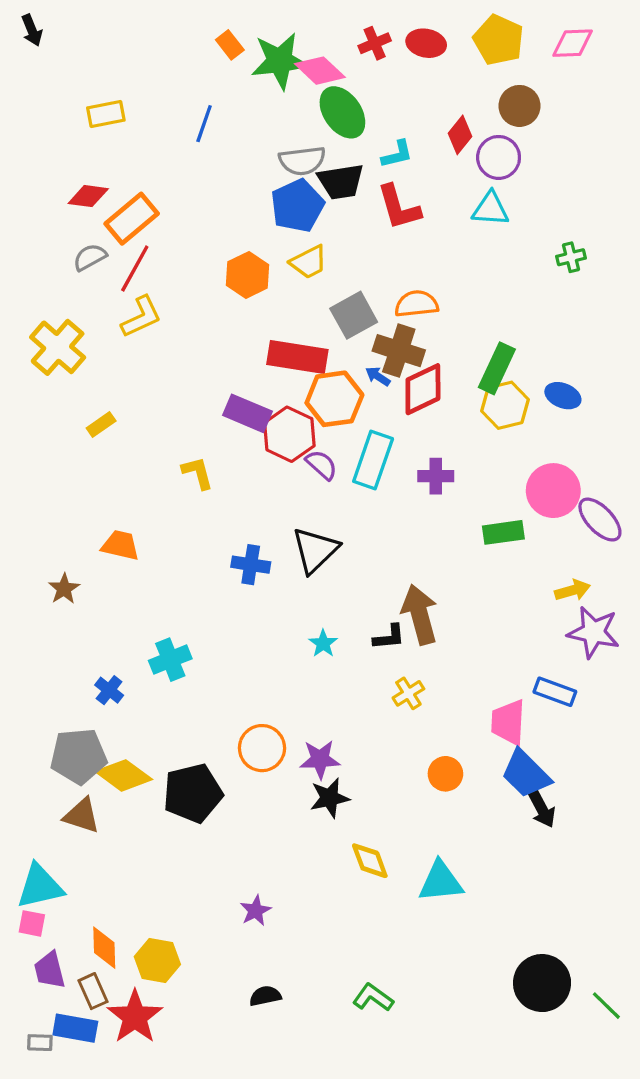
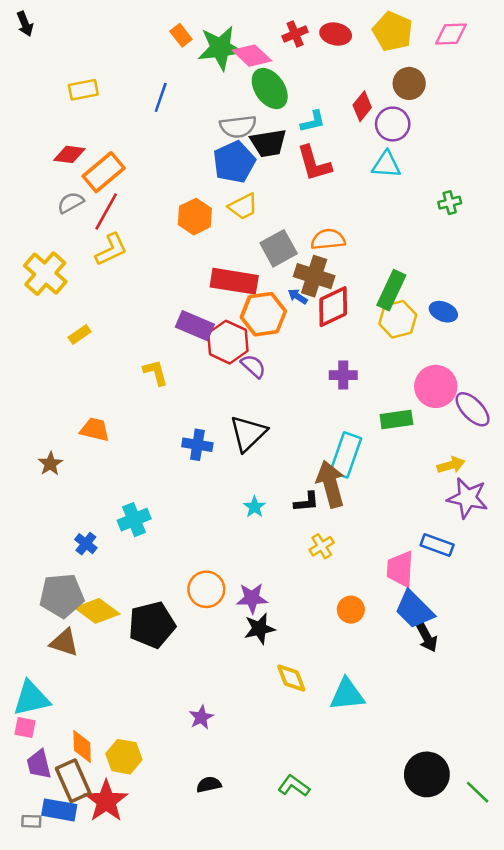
cyan rectangle: (373, 460) -> (346, 455), moved
brown rectangle: (93, 991) -> (73, 781), size x1.5

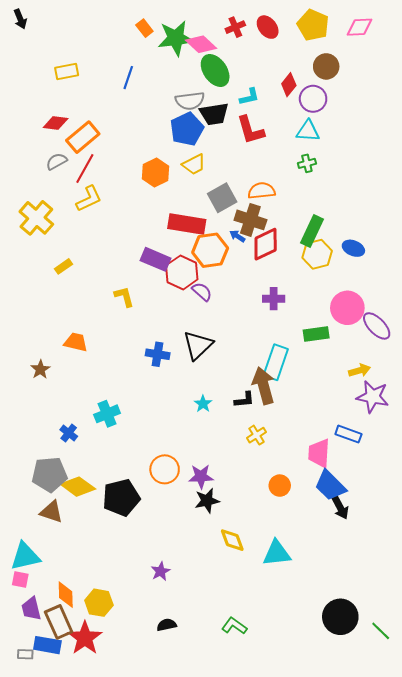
red ellipse: (336, 34) -> (268, 27), turned 40
green cross: (450, 203) -> (307, 163), moved

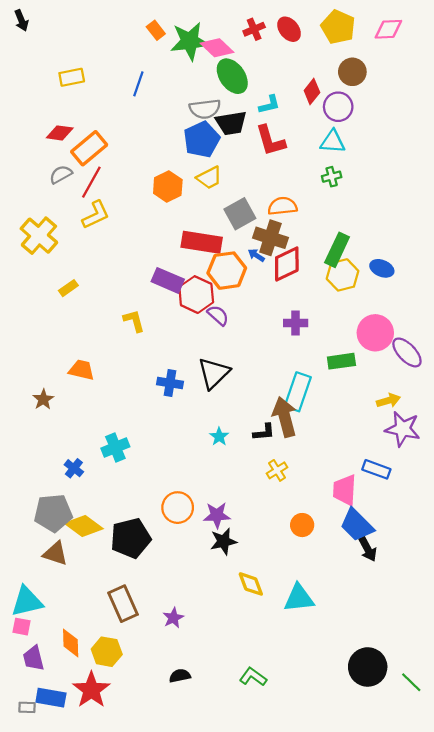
brown rectangle: (59, 622) -> (123, 604), moved

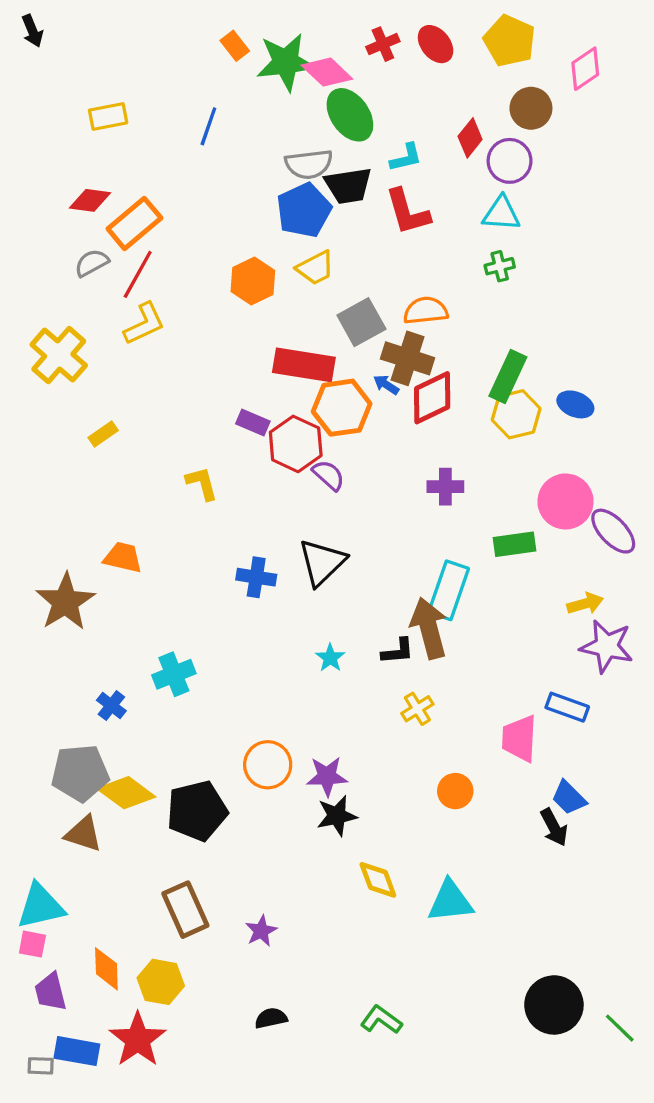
pink diamond: (388, 29) -> (585, 69), moved, turned -32
purple rectangle: (168, 280) -> (253, 423), size x0.7
brown star: (43, 399) -> (65, 602), size x1.8
blue trapezoid: (357, 525) -> (569, 798), moved, size x0.7

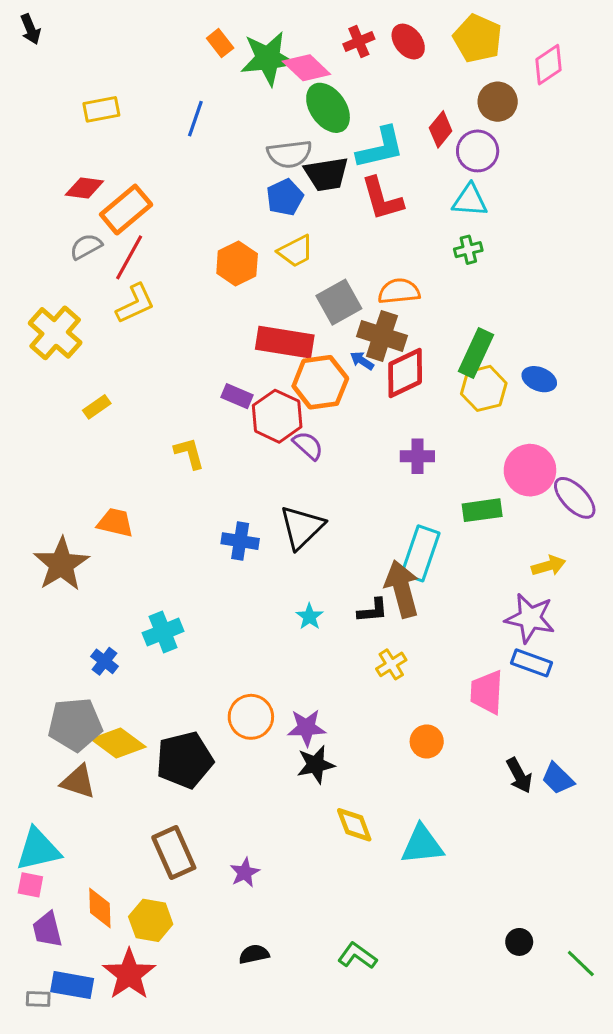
cyan L-shape: (406, 158) -> (380, 148), size x1.6
blue pentagon: (304, 210) -> (285, 197), size x0.7
purple star: (607, 646) -> (530, 618), moved
blue trapezoid: (569, 798) -> (558, 778), moved
black circle: (554, 1005) -> (519, 942), size x0.5

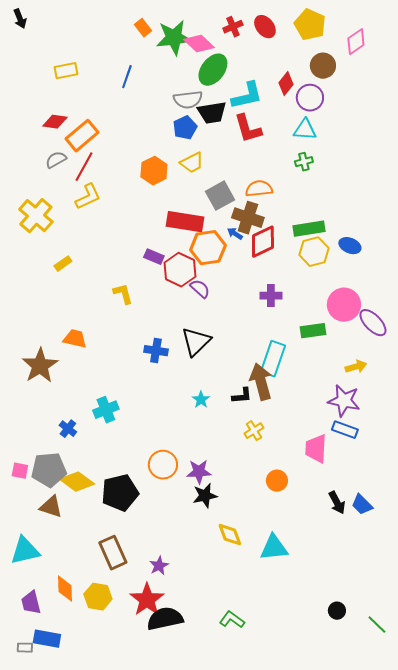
green ellipse: (328, 108) -> (213, 70), turned 72
green rectangle: (476, 353) -> (309, 229), turned 56
pink square: (30, 885) -> (20, 471), moved
black semicircle: (254, 954) -> (165, 619), size x1.8
red star: (129, 974) -> (147, 600), moved

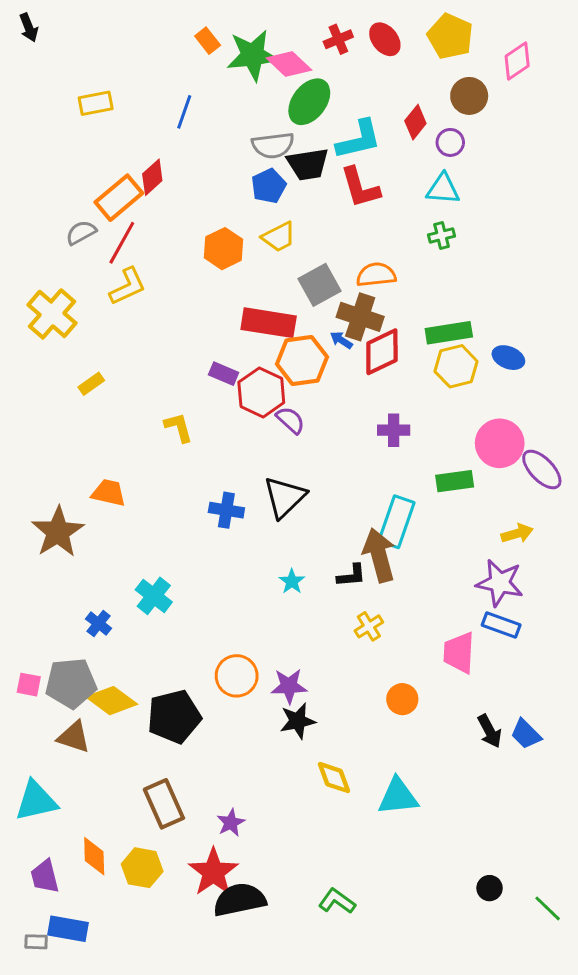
purple circle: (310, 98) -> (450, 142), size x0.7
red diamond: (55, 122) -> (152, 177), moved, turned -50
cyan cross: (106, 410) -> (154, 596), turned -30

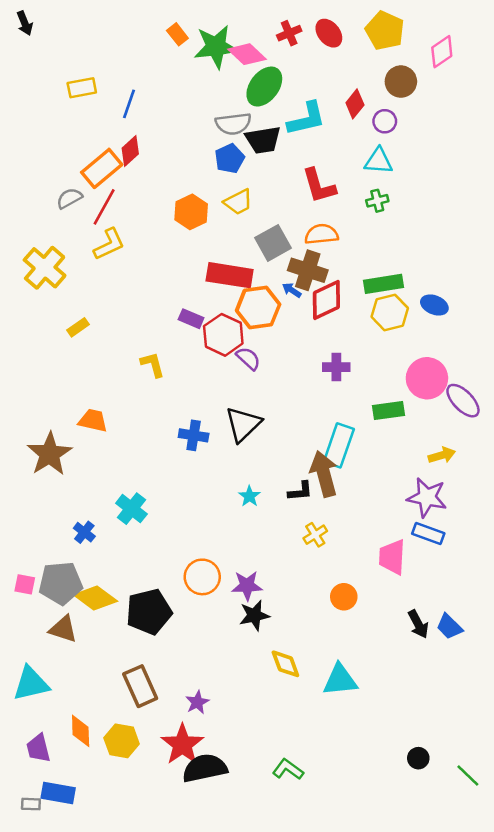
blue line: (184, 112) -> (129, 104), moved
red L-shape: (360, 187) -> (319, 186), moved

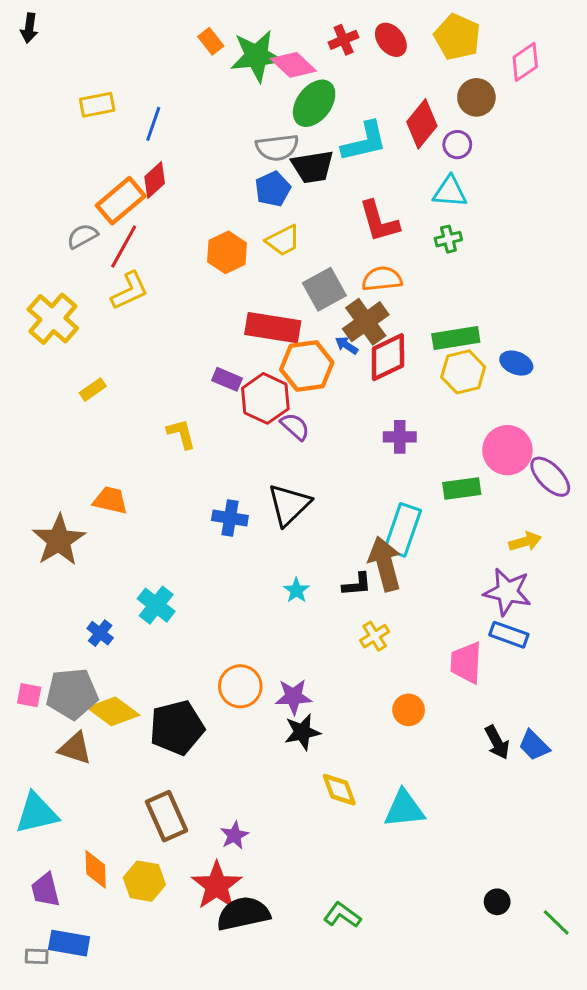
black arrow: (25, 23) -> (29, 28), turned 30
red diamond: (355, 104) -> (422, 124), size x1.4
brown cross: (308, 270) -> (366, 322), turned 36

